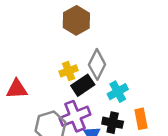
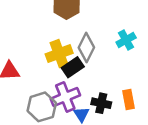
yellow cross: (69, 71) -> (59, 54), size x1.5
cyan cross: (118, 92) -> (126, 40), moved

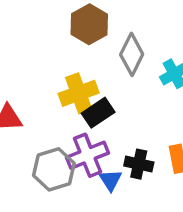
gray diamond: (86, 47) -> (132, 54), moved

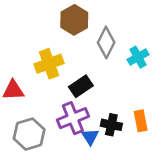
yellow cross: (79, 93) -> (49, 64), moved
gray hexagon: (54, 169) -> (29, 134), moved

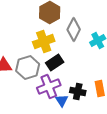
yellow cross: (49, 64) -> (44, 42), moved
gray hexagon: (29, 134) -> (28, 68), moved

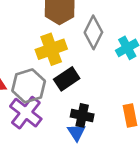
purple cross: (49, 86) -> (26, 113), moved, turned -30
black cross: (78, 92) -> (82, 115), moved

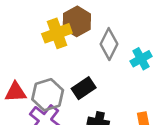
yellow cross: (51, 49) -> (57, 33), moved

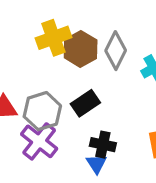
brown hexagon: (77, 21) -> (81, 49), moved

